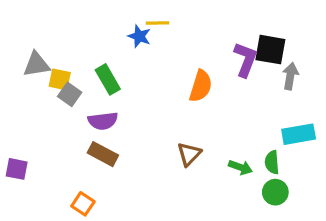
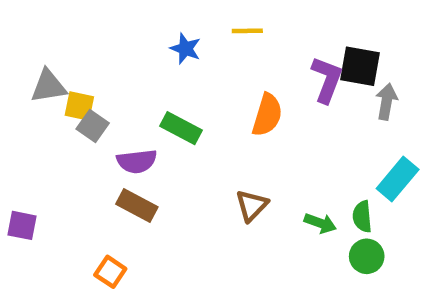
yellow line: (158, 23) -> (247, 31), moved
green rectangle: (108, 79) -> (181, 128), moved, turned -32
cyan rectangle: (299, 134) -> (398, 179), turned -40

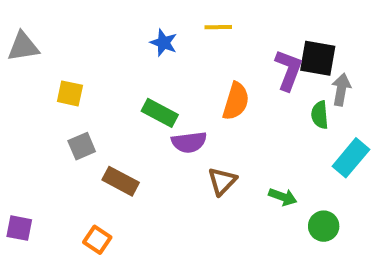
gray triangle: (48, 86) -> (23, 47), moved
gray square: (93, 126) -> (82, 146), moved, turned 32
purple semicircle: (137, 161) -> (189, 142), moved
green semicircle: (362, 217) -> (320, 115), moved
purple square: (22, 225) -> (19, 228), moved

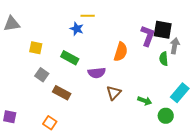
yellow line: (218, 27) -> (88, 16), moved
blue star: (164, 43) -> (77, 29), moved
green rectangle: (160, 113) -> (70, 58), moved
gray square: (82, 146) -> (42, 75), turned -32
cyan rectangle: (351, 158) -> (180, 93), moved

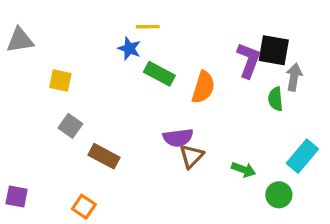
green rectangle: (70, 58) -> (159, 74), moved
purple semicircle: (97, 73) -> (178, 138), moved

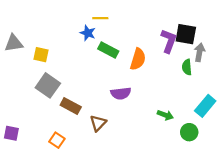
gray triangle: (20, 40) -> (14, 43), moved
gray square: (70, 126) -> (48, 85), size x1.5
brown triangle: (191, 156) -> (98, 123), moved

